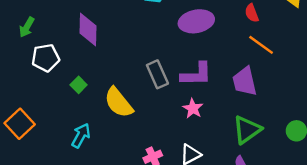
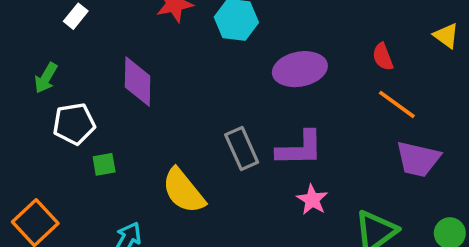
purple trapezoid: (245, 81) -> (418, 159), moved, turned -64
green square: (79, 85) -> (104, 164), moved, turned 35
pink star: (193, 108) -> (312, 200), moved

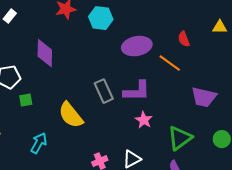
yellow triangle: (446, 36) -> (220, 27), turned -35
orange line: (397, 104) -> (170, 63), moved

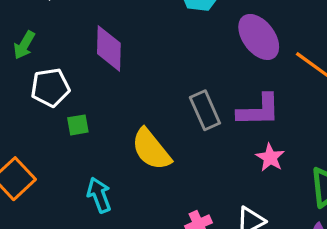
purple ellipse: (137, 46) -> (259, 37), turned 64
cyan arrow: (39, 143) -> (99, 195), turned -50

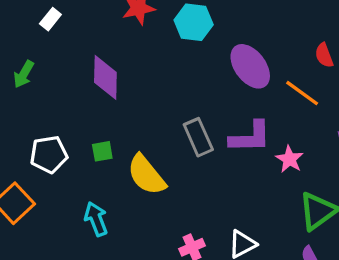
white pentagon: (50, 87) -> (49, 154), moved
green square: (78, 125) -> (102, 151), moved
pink star: (270, 158) -> (290, 159), moved

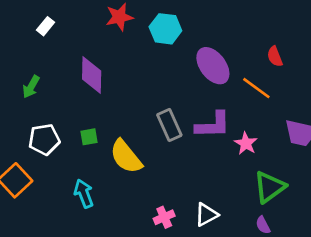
green arrow: (24, 74) -> (31, 87), moved

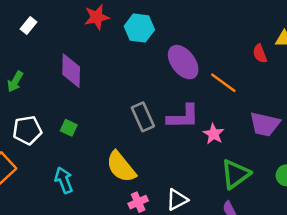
red semicircle: (275, 56) -> (260, 54), moved
green square: (89, 137) -> (69, 128), turned 35
yellow semicircle: (126, 157) -> (121, 167), moved

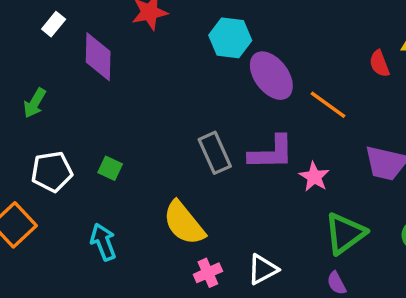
cyan hexagon: (139, 28) -> (230, 38), moved
purple diamond: (71, 71) -> (98, 57), moved

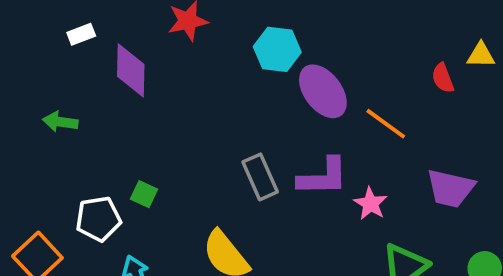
white rectangle: (54, 24) -> (81, 34), turned 30
green arrow: (35, 103) -> (60, 122), turned 68
white pentagon: (52, 172) -> (98, 219), moved

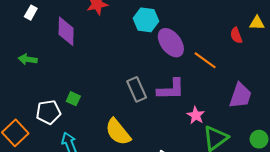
white rectangle: (81, 34) -> (31, 13), moved, turned -40
purple trapezoid: (450, 188) -> (240, 96), turned -84
pink star: (371, 204) -> (196, 115), moved

